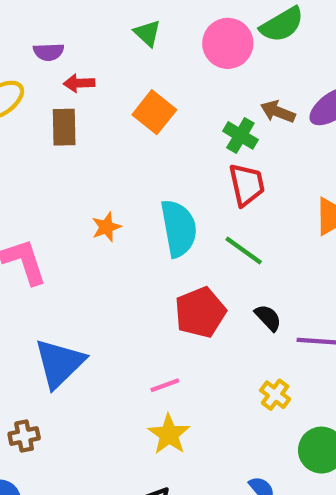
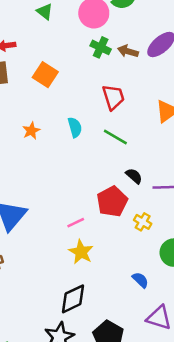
orange square: (154, 112) -> (45, 75), moved
green cross: (240, 135) -> (101, 47), moved
cyan semicircle: (179, 228) -> (75, 127), size x0.6
red pentagon: (200, 312) -> (112, 201), moved

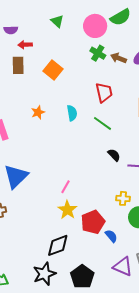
red pentagon: (112, 201) -> (93, 222), moved
yellow cross: (143, 222) -> (123, 198), moved, turned -32
pink line: (76, 223) -> (65, 187), turned -40

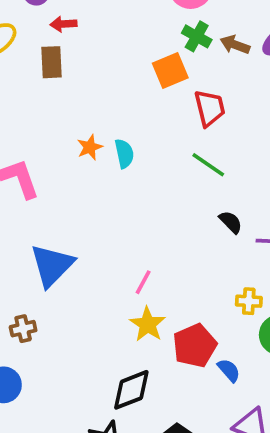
orange square: (53, 70) -> (170, 71), moved, turned 30
cyan semicircle: (72, 113) -> (124, 154), moved

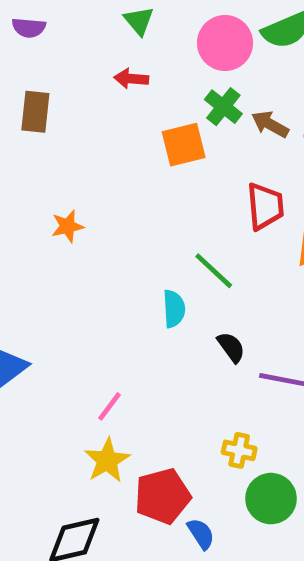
red arrow: (63, 24) -> (131, 79), moved
red trapezoid: (210, 108) -> (265, 206), moved
cyan semicircle: (124, 154) -> (174, 309), moved

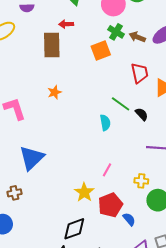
red arrow: (131, 79) -> (66, 24), moved
brown rectangle: (35, 112) -> (52, 45), moved, size x1.4
black semicircle: (231, 347) -> (142, 114), moved
pink line: (109, 406) -> (107, 170), moved

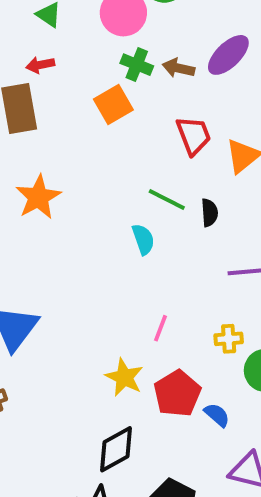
orange star: (54, 92) -> (38, 197), size x1.6
black semicircle: (142, 114) -> (209, 213), turned 48

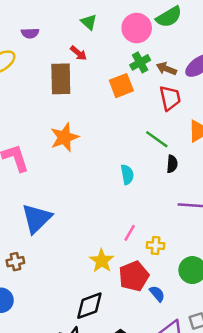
red arrow: (40, 65) -> (79, 53), turned -138
green cross: (137, 65) -> (140, 62), turned 30
red trapezoid: (193, 135) -> (170, 98), moved
green line: (167, 199) -> (157, 139), moved
yellow cross: (229, 339) -> (156, 245), moved

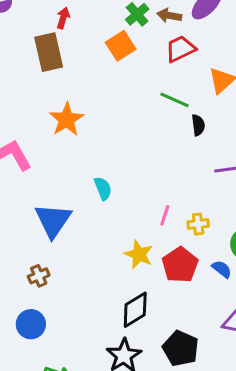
red arrow: (79, 53) -> (63, 18), turned -102
red trapezoid: (170, 98) -> (180, 49), turned -92
cyan semicircle: (127, 175) -> (103, 188), moved
blue semicircle: (157, 294) -> (222, 269), moved

